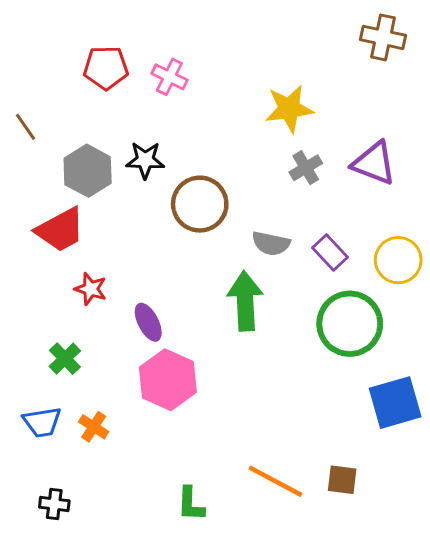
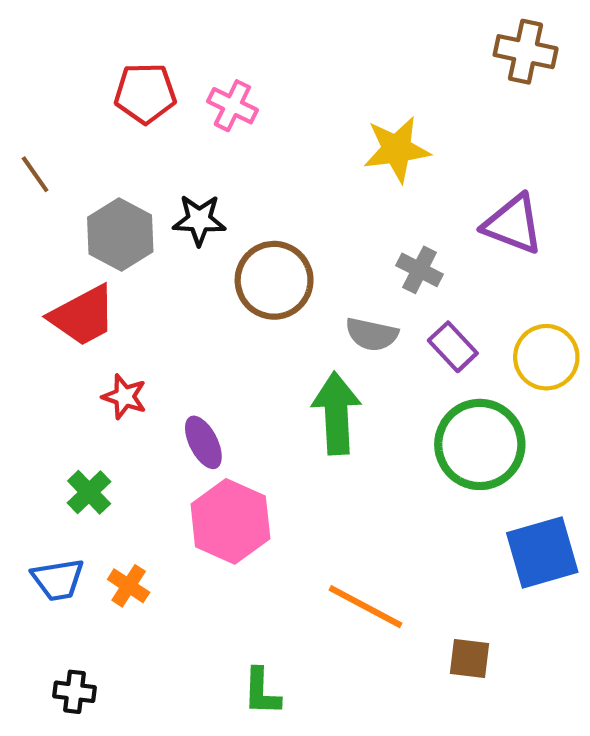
gray cross: (306, 168) -> (420, 270), moved, turned -32
orange line: (275, 481) -> (365, 607), moved

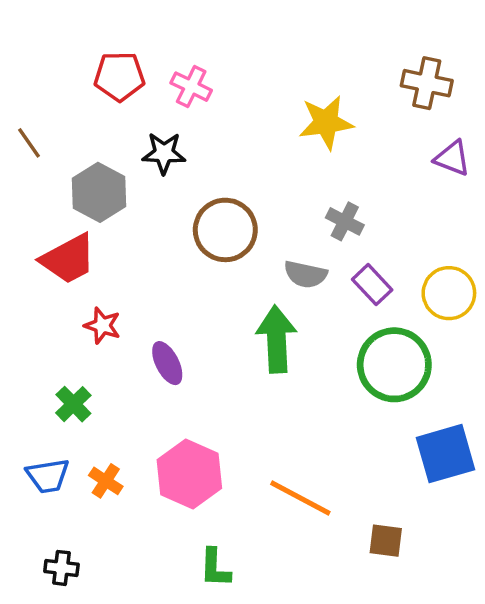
brown cross: (526, 52) -> (427, 83), moved
black star: (199, 220) -> (164, 153), moved
purple triangle: (513, 224) -> (452, 158), moved, size x0.7
pink hexagon: (230, 521) -> (189, 474), moved

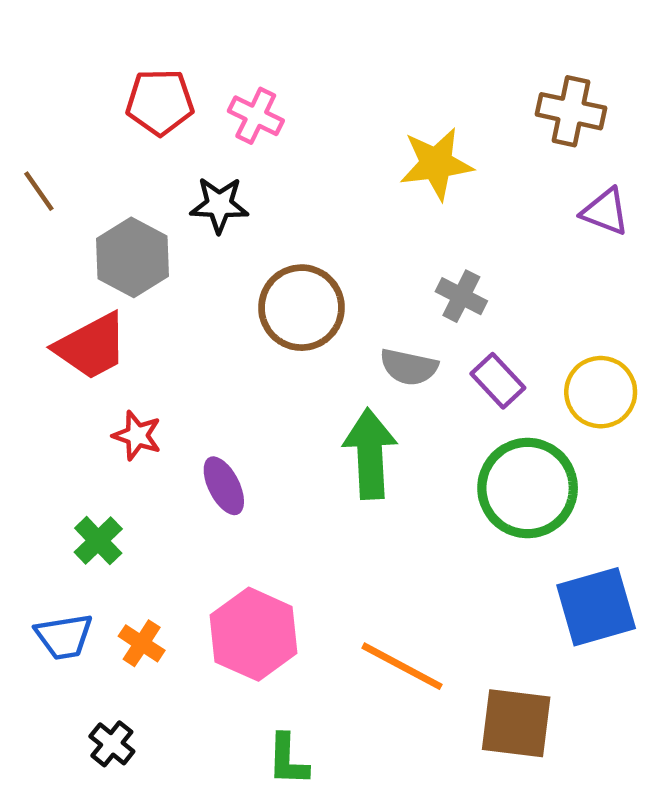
brown square: (386, 541) -> (516, 723), size x1.6
black cross: (61, 568) -> (112, 744), moved, turned 32

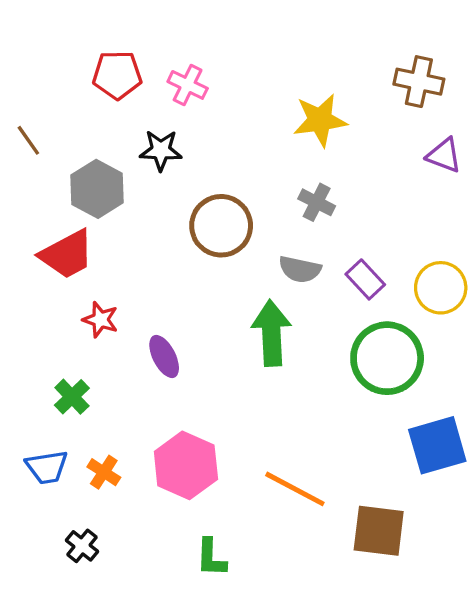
gray cross: (461, 296) -> (317, 202), moved

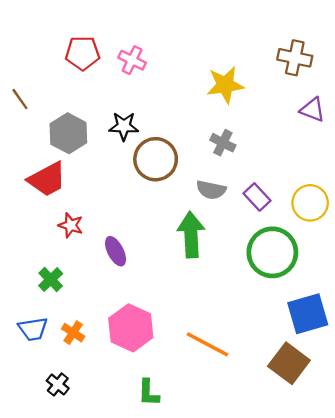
black star: (161, 150) -> (124, 126), moved
brown square: (379, 531) -> (289, 363), moved, turned 30

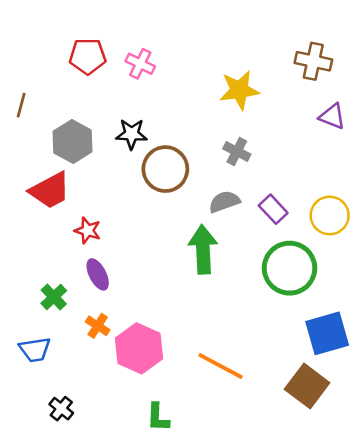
brown line: (20, 99) -> (21, 105), turned 50
gray semicircle: (211, 190) -> (224, 202), turned 148
red star: (71, 225) -> (88, 231), moved
purple ellipse: (116, 251) -> (98, 274), moved
orange cross: (73, 333) -> (98, 326), moved

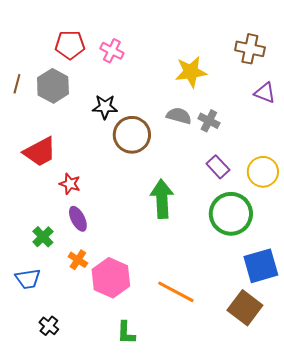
gray hexagon: (73, 141) -> (53, 86), moved
gray cross: (237, 152) -> (209, 121), moved
gray semicircle: (224, 202) -> (179, 116), moved, turned 35

